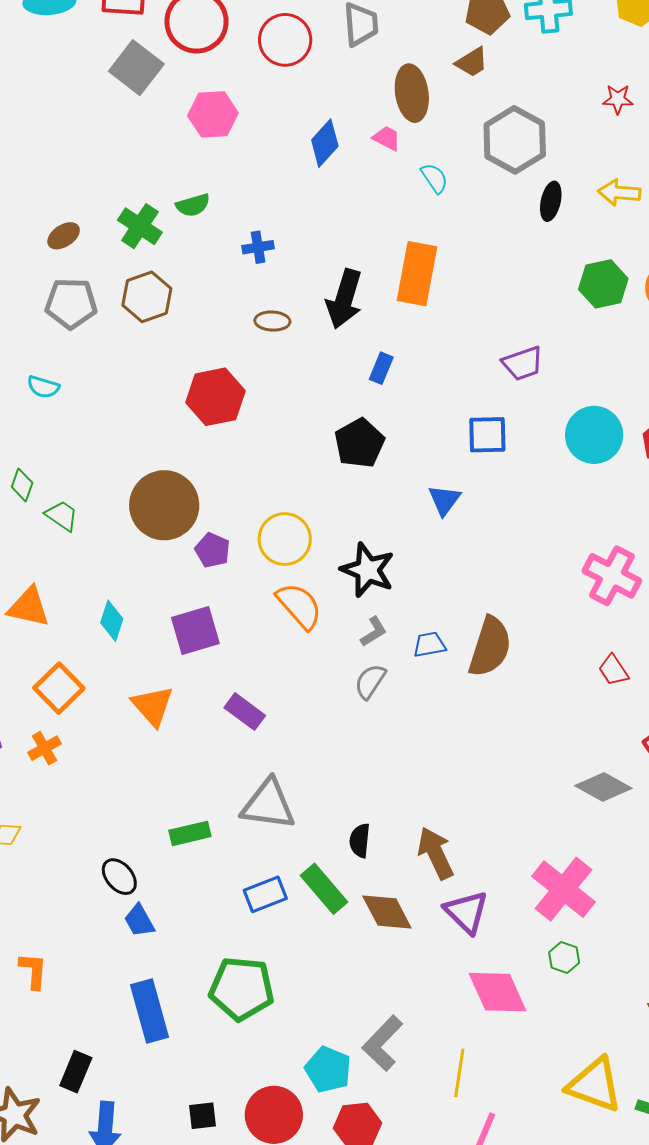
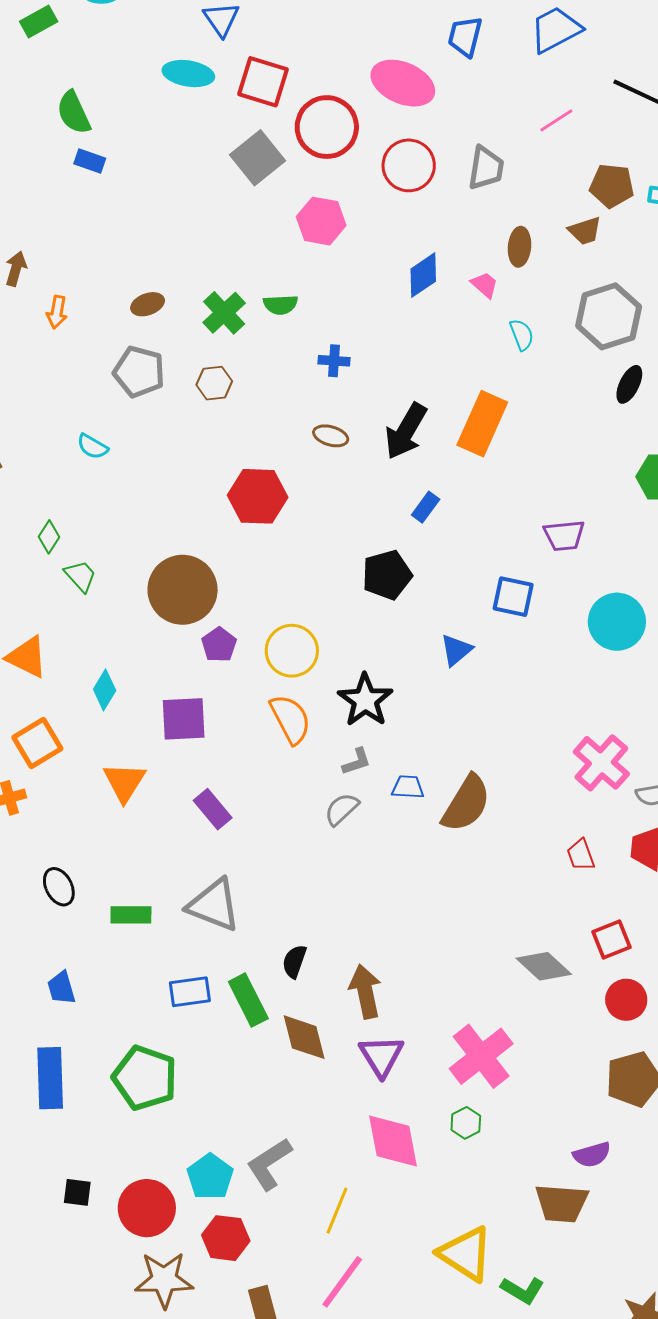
brown ellipse: (412, 93) -> (519, 247), size x0.7
brown hexagon: (147, 297) -> (214, 383), size x0.7
black ellipse: (119, 877) -> (59, 887), moved

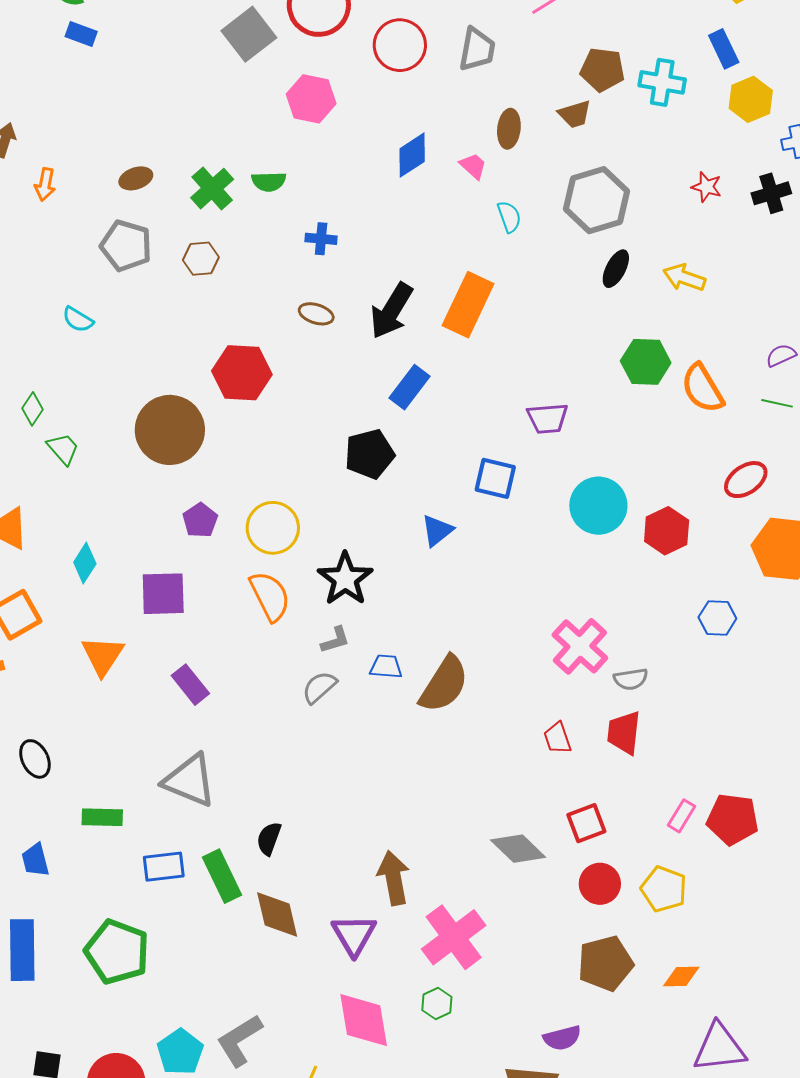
blue rectangle: (426, 507) -> (410, 387), size x1.4
brown circle: (183, 590) -> (170, 430), moved
green rectangle: (131, 915) -> (102, 817), moved
brown arrow: (365, 991) -> (394, 878), moved

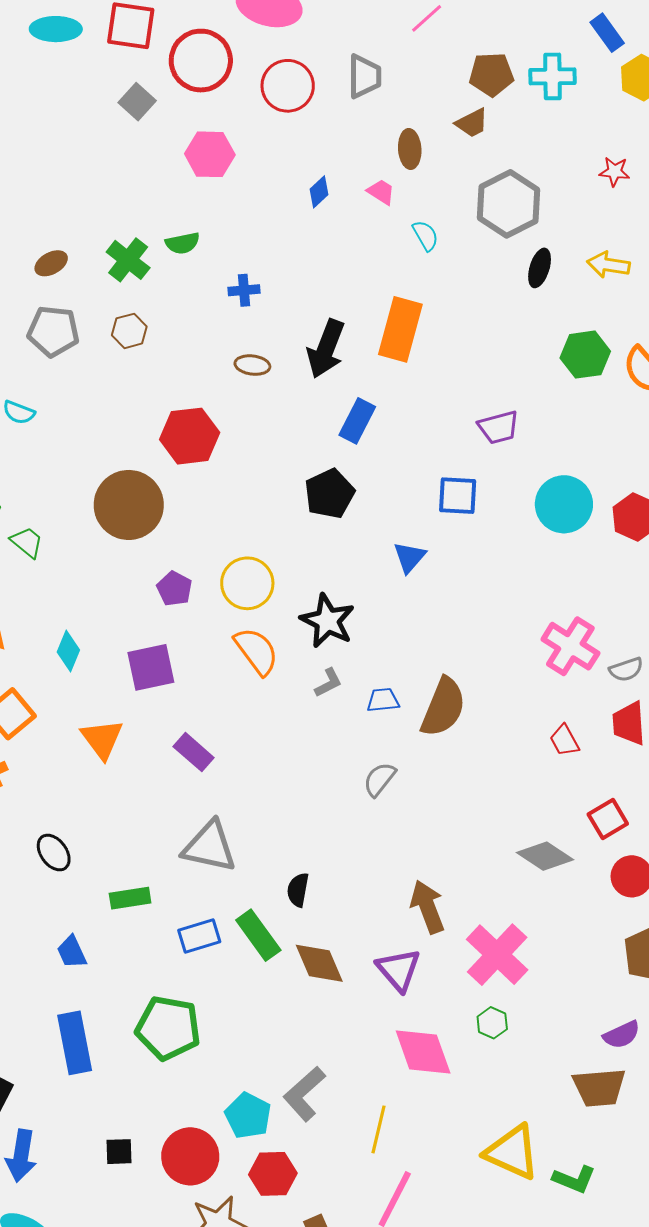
gray square: (249, 34) -> (137, 102), size x0.7
blue diamond: (412, 155) -> (319, 192), size x0.7
gray semicircle: (319, 687) -> (379, 779), moved

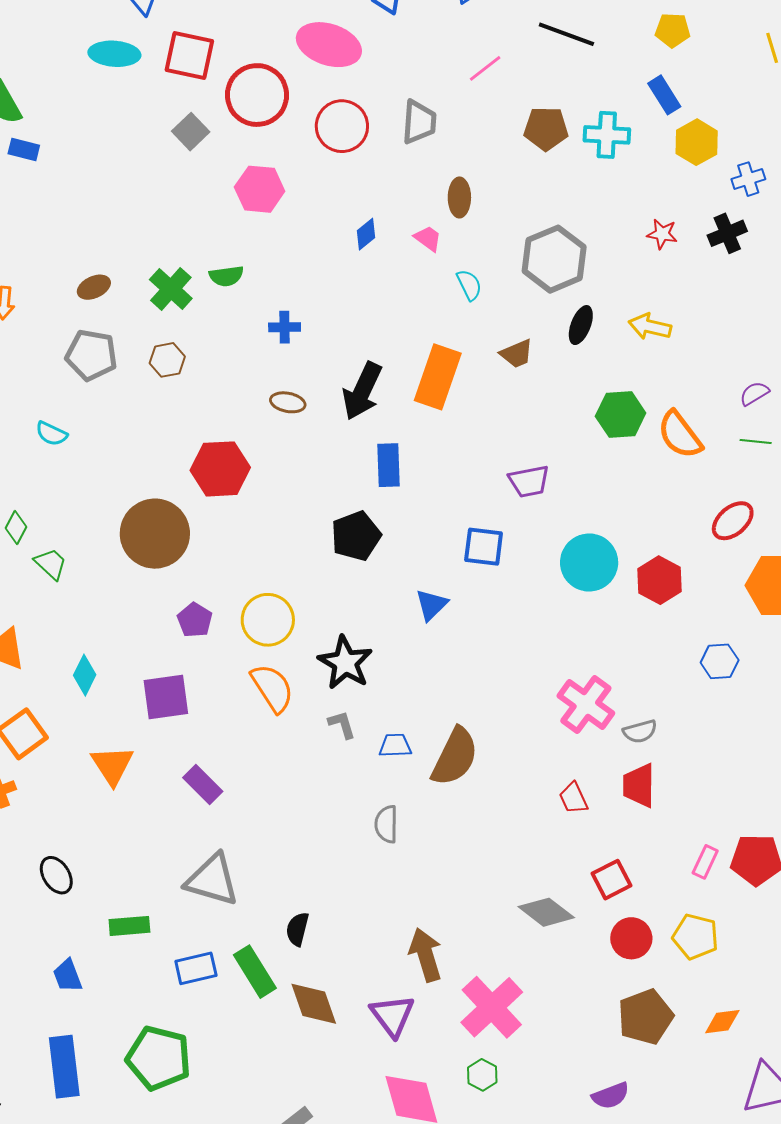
brown trapezoid: (472, 123) -> (517, 354), moved
blue rectangle: (357, 421) -> (389, 465), turned -33
gray L-shape: (328, 683) -> (342, 725), turned -84
gray semicircle: (379, 779) -> (386, 824), turned -42

